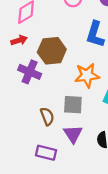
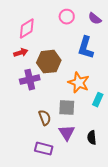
purple cross: (30, 72) -> (30, 80), turned -36
orange star: (87, 75) -> (79, 83), turned 30

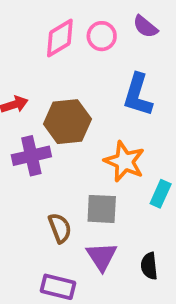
purple semicircle: (95, 19) -> (145, 27), moved
pink diamond: (27, 29) -> (60, 38), moved

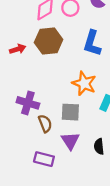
brown hexagon: (67, 122) -> (49, 41), moved
purple cross: (31, 156) -> (28, 103), moved, turned 30

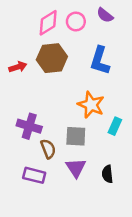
purple rectangle: (44, 159) -> (34, 175), moved

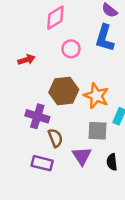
pink circle: (76, 21) -> (71, 49), moved
brown hexagon: (52, 58) -> (64, 91), moved
blue L-shape: (100, 61) -> (105, 38), moved
gray square: (76, 136) -> (97, 131), moved

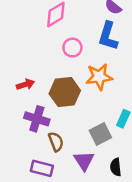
red arrow: (26, 60) -> (25, 84), moved
orange star: (96, 96) -> (99, 77), moved, turned -30
gray square: (97, 131) -> (100, 134), turned -30

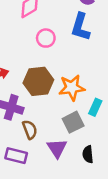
orange star: (99, 77) -> (72, 88), moved

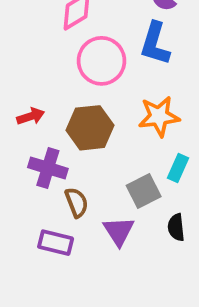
pink circle: (46, 38) -> (101, 61), size x1.6
orange star: (72, 88) -> (159, 116), moved
black semicircle: (88, 154) -> (176, 227), moved

